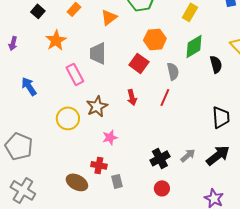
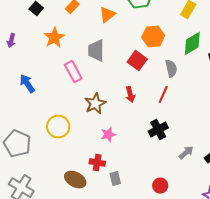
yellow circle: (68, 118) -> (58, 127), moved
black cross: (160, 158) -> (158, 130), moved

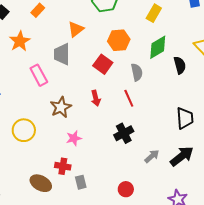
orange triangle: (107, 15) -> (76, 29), moved
red line: (163, 95) -> (129, 98), turned -48

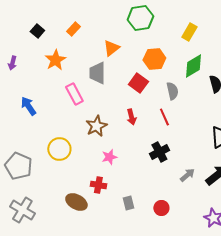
gray rectangle: (81, 182) -> (128, 203), moved

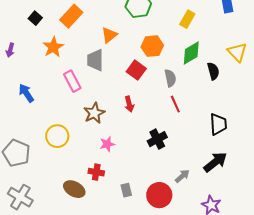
orange rectangle: (73, 29) -> (71, 16), size x1.6
red line: (164, 117) -> (175, 104), moved
gray arrow: (187, 175) -> (182, 176), moved
red circle: (161, 208) -> (159, 195), size x1.6

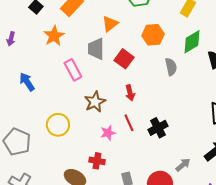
red square: (136, 70) -> (124, 59), moved
red line: (175, 104) -> (129, 123), moved

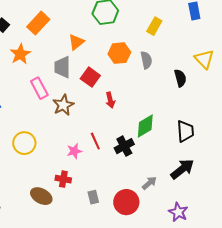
green diamond: (192, 42) -> (145, 126), moved
gray semicircle: (171, 67) -> (146, 60), moved
red arrow: (130, 93) -> (110, 100), moved
brown star: (95, 102) -> (63, 105), moved

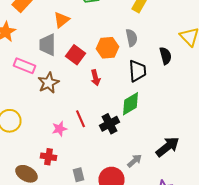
orange hexagon: (119, 53) -> (108, 48), moved
pink rectangle: (39, 88) -> (24, 66), turned -40
black trapezoid: (185, 131) -> (138, 71), moved

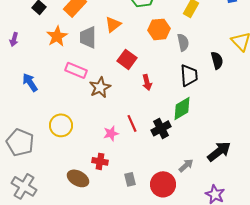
gray trapezoid: (48, 45) -> (88, 37), moved
orange hexagon: (108, 48) -> (159, 29), moved

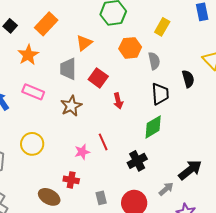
gray trapezoid: (88, 37) -> (68, 69), moved
pink rectangle: (76, 70) -> (33, 92), moved
black cross: (161, 128) -> (137, 161), moved
gray arrow: (186, 165) -> (166, 189), moved

